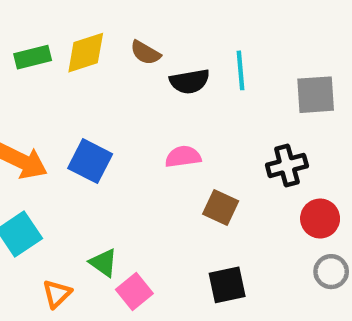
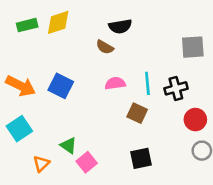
brown semicircle: (145, 53) -> (105, 47), moved
cyan line: (240, 70) -> (147, 83), moved
black semicircle: (190, 81) -> (120, 26), moved

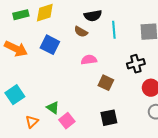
cyan line: (147, 83) -> (114, 30), moved
orange arrow: (21, 86) -> (16, 49), moved
blue square: (61, 86) -> (50, 45), moved

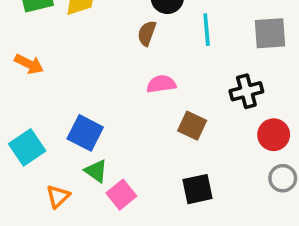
brown semicircle: (81, 32) -> (147, 33), turned 80
blue square: (50, 45) -> (85, 133), moved
orange arrow: (16, 49) -> (29, 64), size x0.7

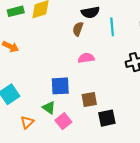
brown square: (192, 126) -> (89, 99), moved, turned -35
blue square: (85, 133) -> (60, 86), moved, turned -30

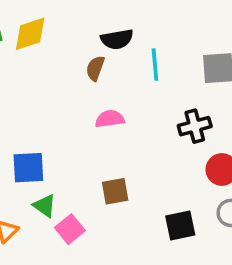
blue square: (60, 86) -> (28, 168), moved
black square: (107, 118) -> (180, 226), moved

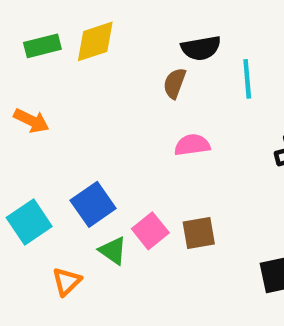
blue square: (28, 168) -> (93, 204), turned -32
pink square: (70, 229) -> (150, 231), moved

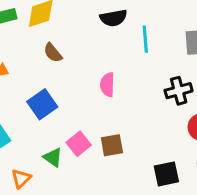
brown semicircle: (175, 83) -> (53, 53), moved, turned -60
pink semicircle: (192, 145) -> (107, 85), turned -80
blue square: (93, 204) -> (42, 104), moved

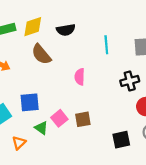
black semicircle: (113, 18) -> (66, 30), moved
brown semicircle: (53, 53) -> (41, 54), size x1.5
blue square: (42, 104) -> (30, 102), moved, turned 30

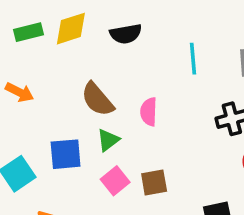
brown semicircle: (41, 54) -> (97, 99), moved
green triangle: (41, 128) -> (108, 140), moved, turned 48

